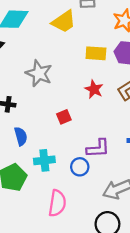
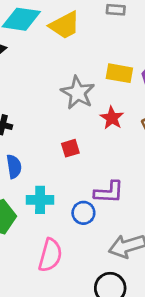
yellow trapezoid: (64, 22) -> (65, 25), moved
gray star: (39, 73) -> (78, 93), moved

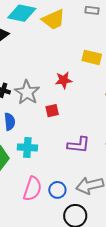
gray star: (78, 93) -> (27, 92), moved
red star: (112, 118) -> (64, 80), moved, turned 30
blue circle: (83, 213) -> (57, 190), moved

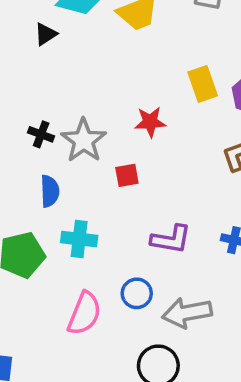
yellow rectangle: (92, 57) -> (203, 84), turned 54
blue circle: (57, 190) -> (137, 293), moved

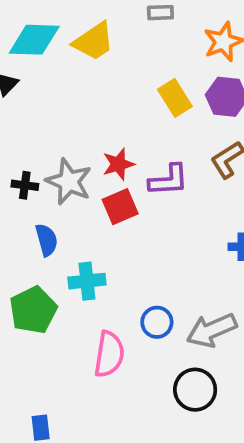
red star: (150, 122) -> (118, 164), moved
red square: (127, 175) -> (120, 207), size x1.4
purple L-shape: (171, 239) -> (169, 180), moved

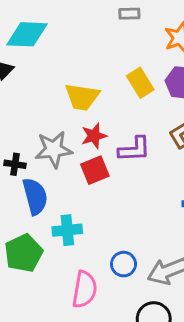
yellow trapezoid: (94, 41) -> (82, 97), moved, turned 42
gray star: (69, 182) -> (54, 149), turned -30
black cross: (25, 185) -> (15, 164), moved
blue semicircle: (47, 240) -> (35, 196), size x1.4

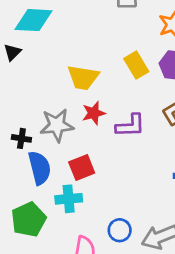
red square: (95, 170) -> (82, 167), moved

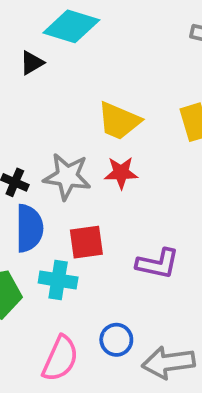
purple L-shape: (130, 126) -> (158, 264), moved

